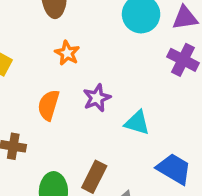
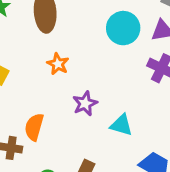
orange semicircle: (48, 105) -> (34, 127), moved

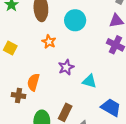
cyan circle: (123, 28) -> (75, 20), moved

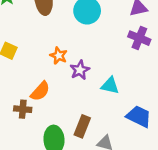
orange star: (49, 42) -> (59, 56), moved
orange semicircle: (33, 82) -> (40, 91), turned -150

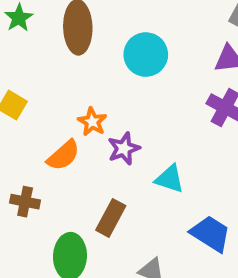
orange semicircle: (40, 91) -> (63, 155), moved
brown rectangle: (82, 126) -> (111, 218), moved

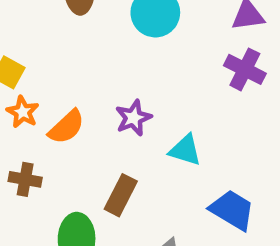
orange star: (92, 122) -> (23, 112), moved

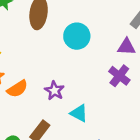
purple star: (133, 118) -> (54, 91), turned -30

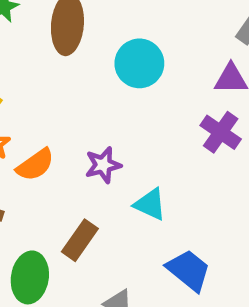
purple star: (54, 91) -> (103, 165), turned 30

